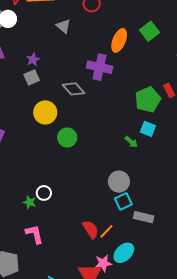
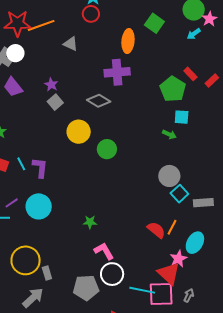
white circle: (44, 193) -> (112, 274), moved, size x1.5

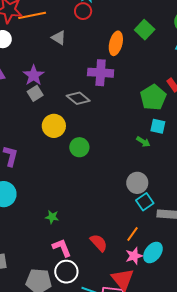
purple star: (51, 85) -> (34, 75), size x1.5
red semicircle: (156, 230) -> (99, 243), moved
pink star: (178, 259) -> (134, 256), moved

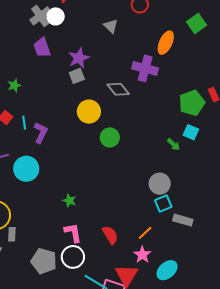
green square: (145, 30) -> (196, 24), moved
cyan ellipse: (153, 252) -> (167, 270), moved
pink star: (134, 256) -> (142, 255), turned -30

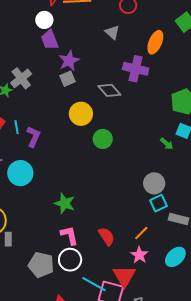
gray cross: (40, 16) -> (21, 78), moved
gray triangle: (111, 26) -> (112, 32), moved
purple trapezoid: (42, 48) -> (50, 40), moved
green star: (69, 201) -> (65, 203), size x1.5
cyan ellipse: (167, 270) -> (175, 257), moved

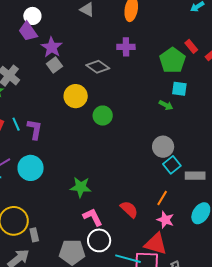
white circle: (44, 20) -> (32, 16), moved
purple cross: (136, 69) -> (126, 47), moved, size x0.7
red triangle: (124, 276) -> (156, 244), turned -30

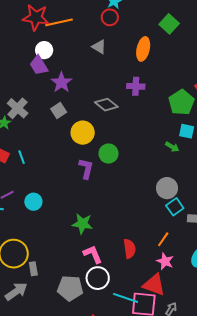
gray square: (54, 65) -> (59, 111), moved
purple L-shape: (35, 129) -> (86, 168), moved
cyan circle: (31, 168) -> (33, 202), size x0.7
red semicircle: (129, 209) -> (130, 249), turned 36

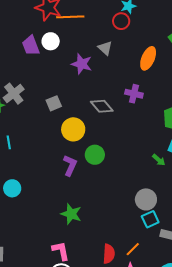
purple trapezoid: (39, 65) -> (31, 45), moved
purple star: (61, 82) -> (82, 64), moved, turned -30
green star: (82, 224) -> (71, 214), moved
red semicircle: (130, 249) -> (109, 254), moved

